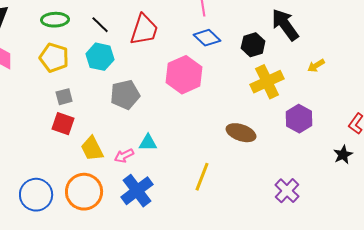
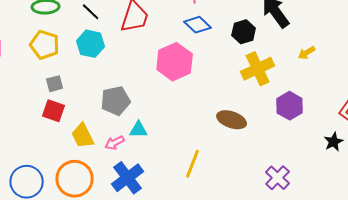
gray pentagon: (125, 95) -> (116, 101), moved

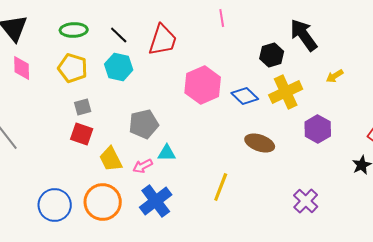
blue diamond: (198, 25) -> (245, 96), moved

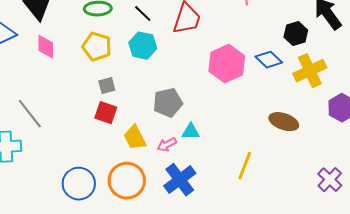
blue diamond: (245, 96) -> (269, 60), moved

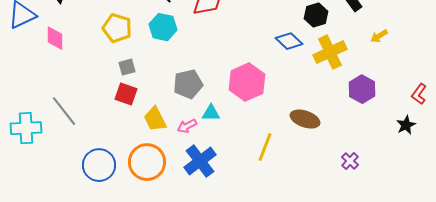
pink diamond: (46, 47) -> (55, 38), moved
pink hexagon: (227, 64) -> (247, 82), moved
gray line: (30, 114) -> (64, 111), moved
brown ellipse: (284, 122) -> (305, 119), moved
purple cross: (330, 180) -> (350, 161), size x0.7

